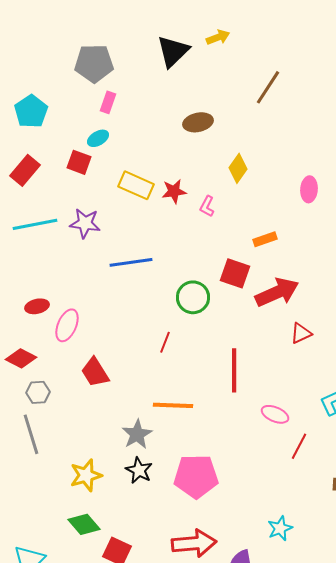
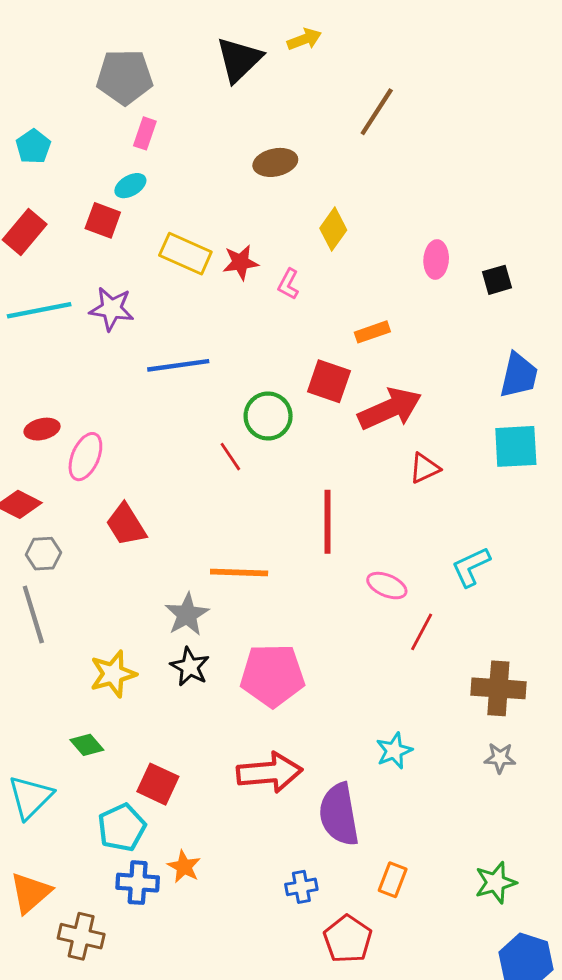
cyan pentagon: (31, 111) -> (33, 146), size x0.7
red line: (165, 342) -> (230, 457), moved, turned -55
green diamond: (84, 524) -> (87, 745), moved, size x0.7

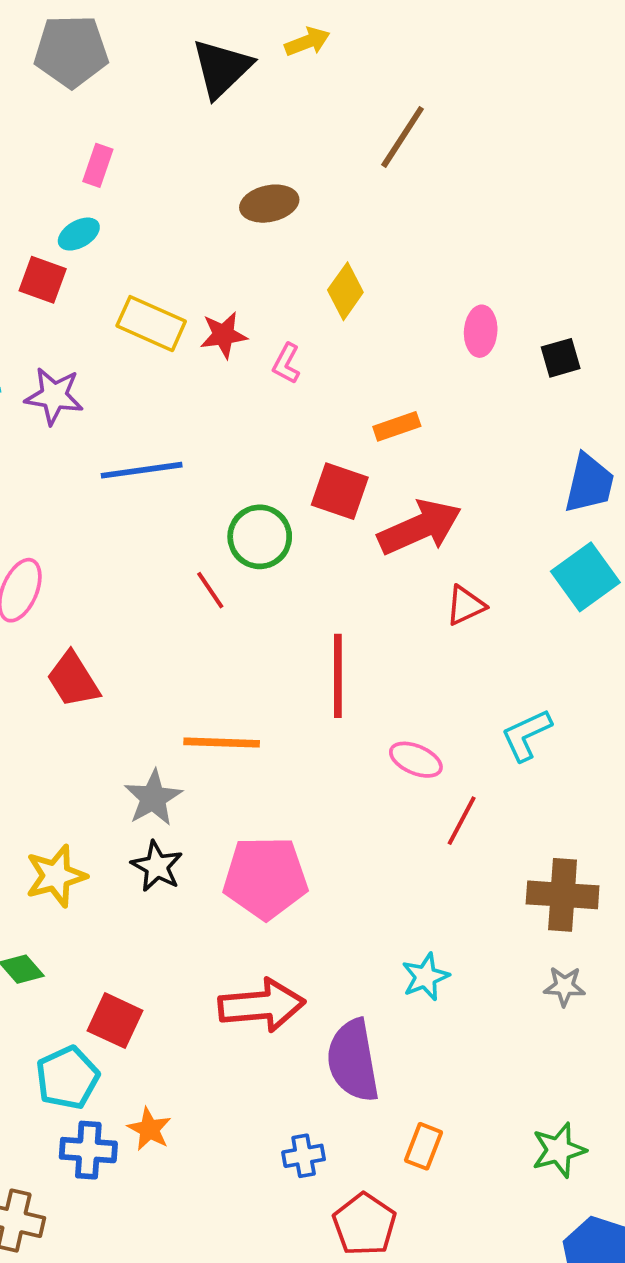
gray pentagon: (125, 77) -> (71, 51), moved
cyan square: (516, 446) -> (585, 577), turned -33

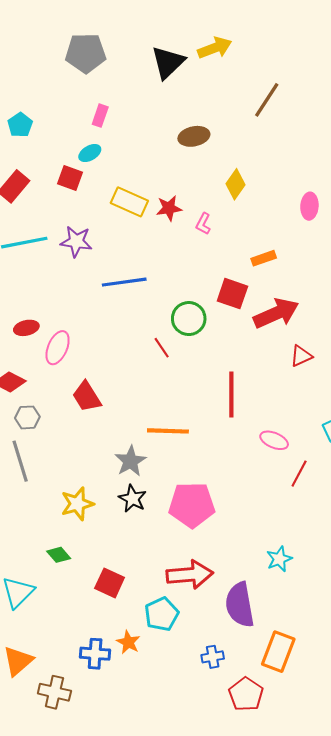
yellow arrow: (307, 42) -> (215, 48), size x1.4
cyan pentagon: (67, 1078) -> (162, 614), moved
orange rectangle: (424, 1146) -> (278, 652), size x1.6

